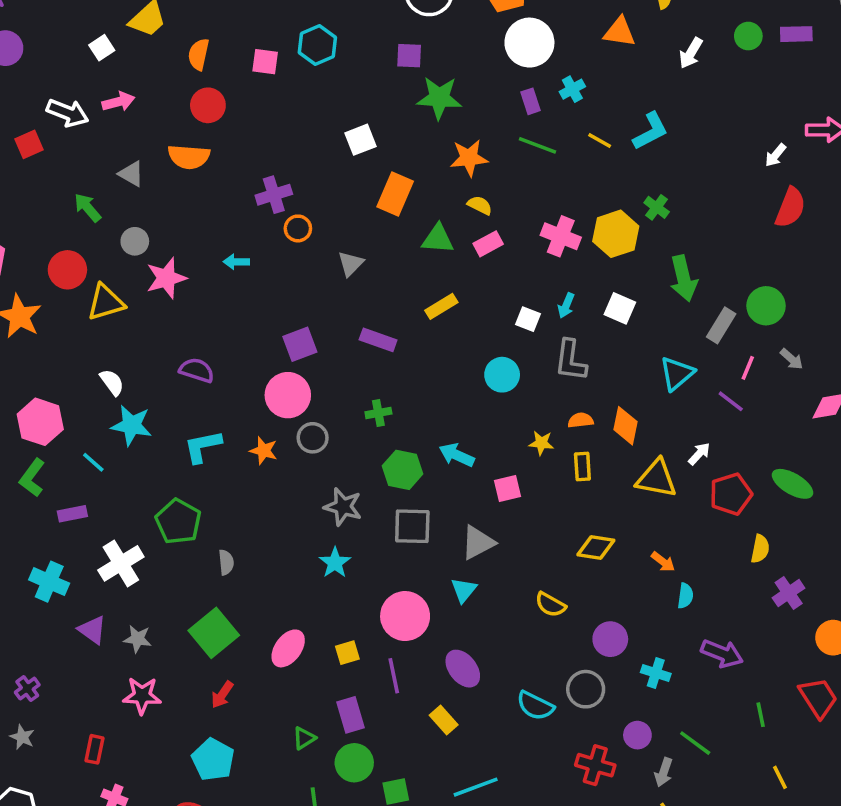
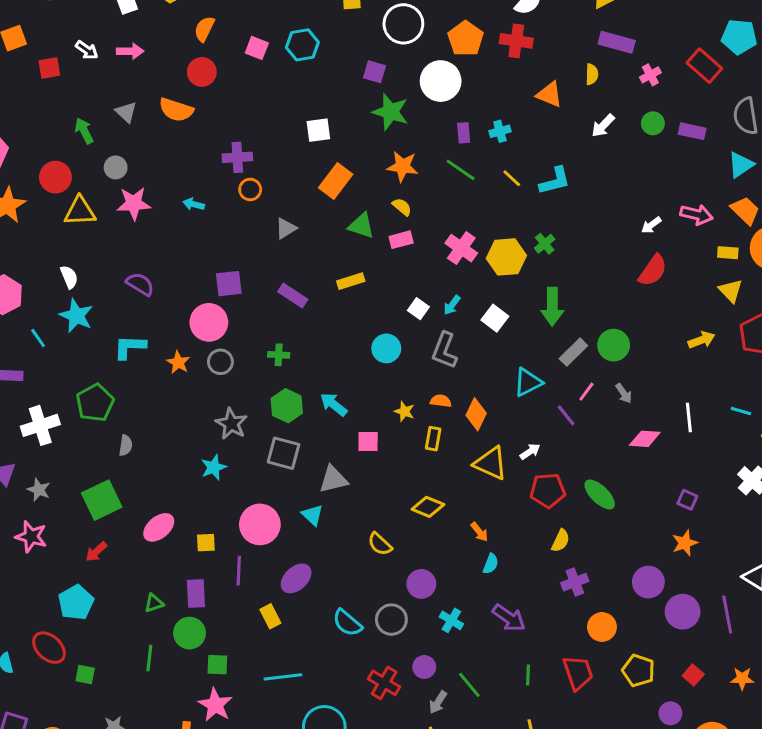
white circle: (529, 43) -> (441, 81), moved
white arrow: (68, 113) -> (87, 50), size x0.7
cyan triangle: (464, 590) -> (312, 515), turned -40
purple ellipse: (463, 669) -> (296, 578), turned 72

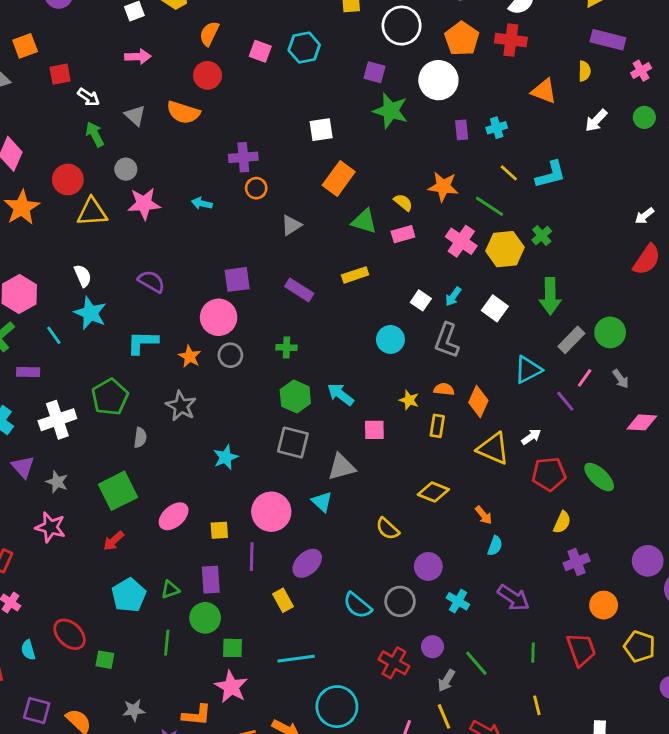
white arrow: (87, 50) -> (89, 97), moved
orange star: (403, 166) -> (443, 186), moved
green line: (461, 170) -> (490, 206), moved
gray star: (231, 424) -> (181, 406), moved
cyan pentagon: (76, 602) -> (129, 595), moved

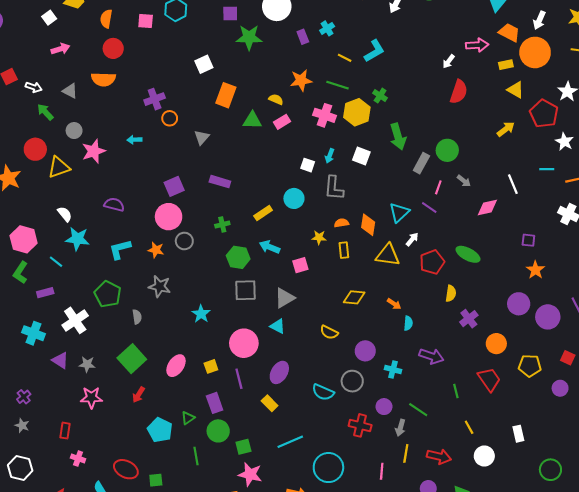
yellow rectangle: (355, 275) -> (263, 213), moved
cyan triangle: (528, 370) -> (399, 212), moved
yellow line: (444, 716) -> (406, 453), turned 48

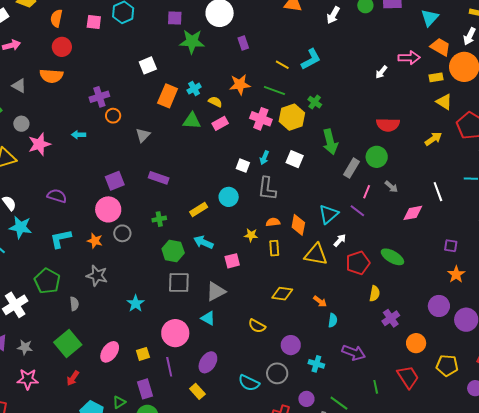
cyan cross: (327, 28) -> (194, 89), moved
red semicircle: (459, 92) -> (388, 125), moved, turned 70

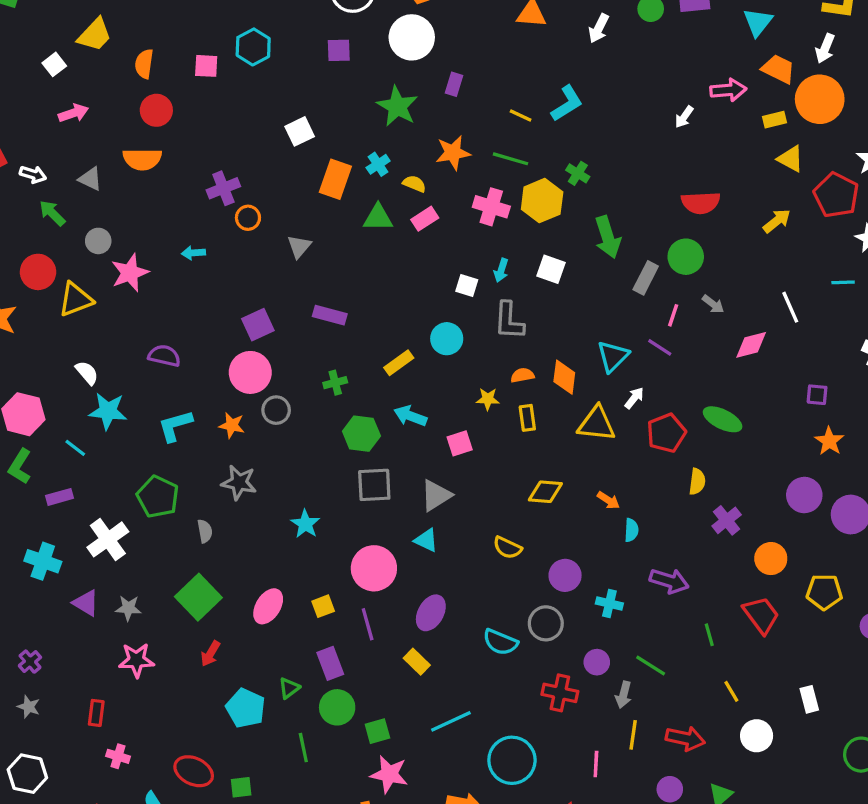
green star: (192, 42) -> (397, 106), moved, turned 30
purple rectangle: (243, 43) -> (454, 84), turned 40

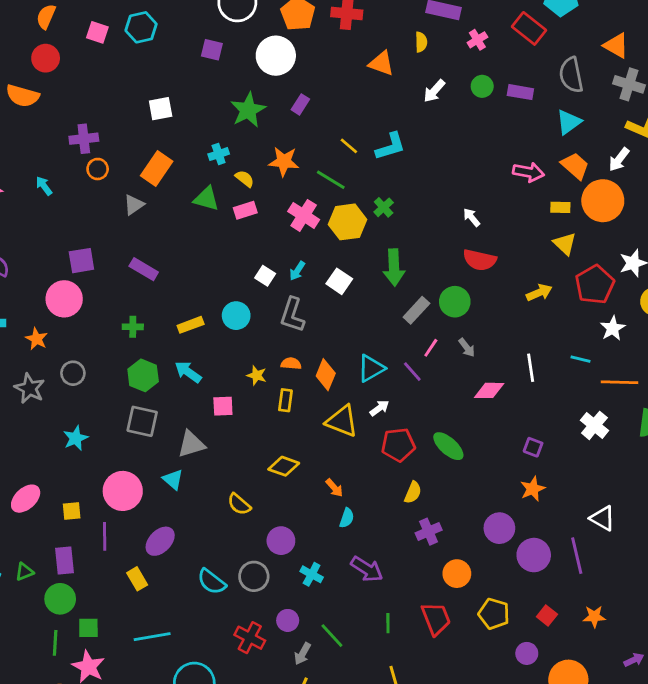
white arrow: (684, 117) -> (472, 217), moved, turned 90
orange rectangle: (335, 179) -> (157, 169), moved
cyan arrow: (193, 253) -> (44, 186), turned 42
gray circle: (276, 410) -> (73, 373), moved
green line: (303, 748) -> (55, 643), moved

